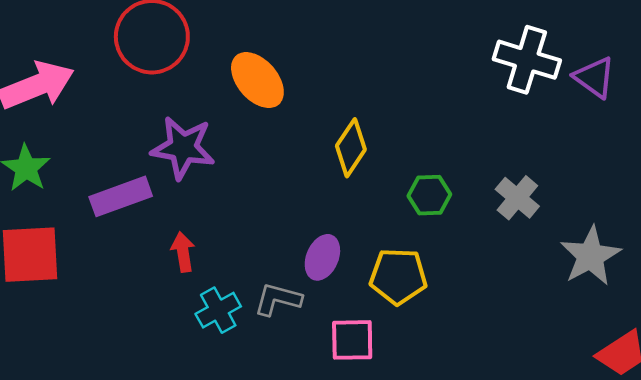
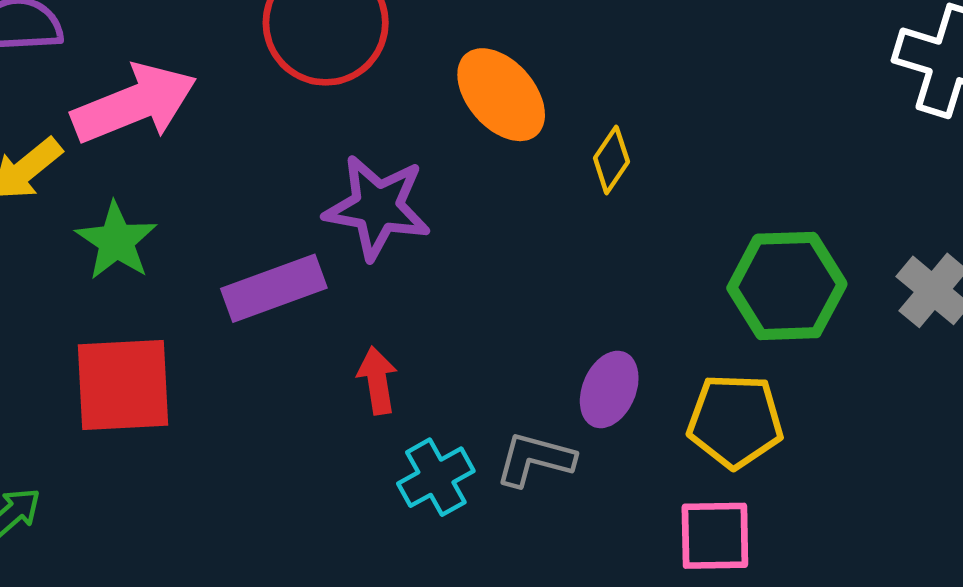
yellow diamond: (351, 148) -> (611, 160), moved, size x0.7
green hexagon: (429, 195) -> (787, 286), size x1.6
pink square: (352, 340) -> (715, 536), moved

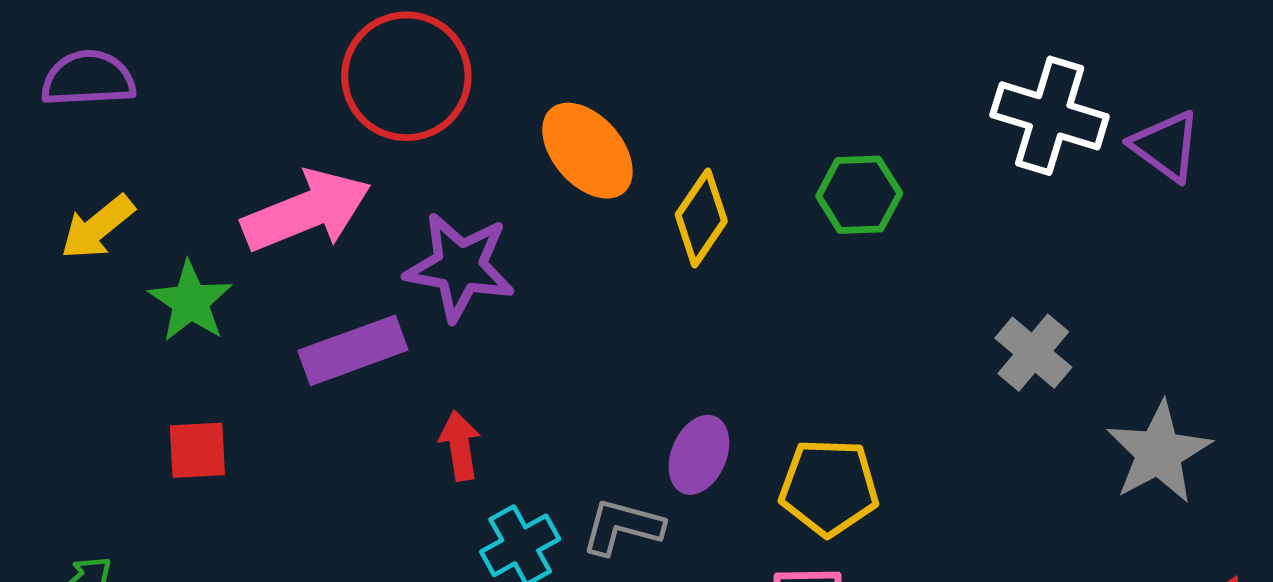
pink arrow: (134, 104) -> (307, 211), moved
yellow diamond: (611, 160) -> (701, 218), size x1.4
green hexagon: (787, 286) -> (859, 195), moved, size x0.7
red square: (123, 385) -> (197, 450), size x0.6

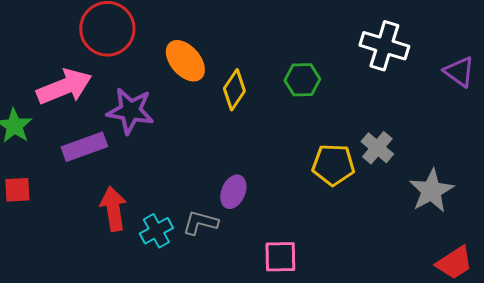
purple triangle: (1166, 146) -> (459, 72), moved
red arrow: (460, 446) -> (113, 209), moved, size x1.5
yellow pentagon: (829, 487) -> (333, 165), moved

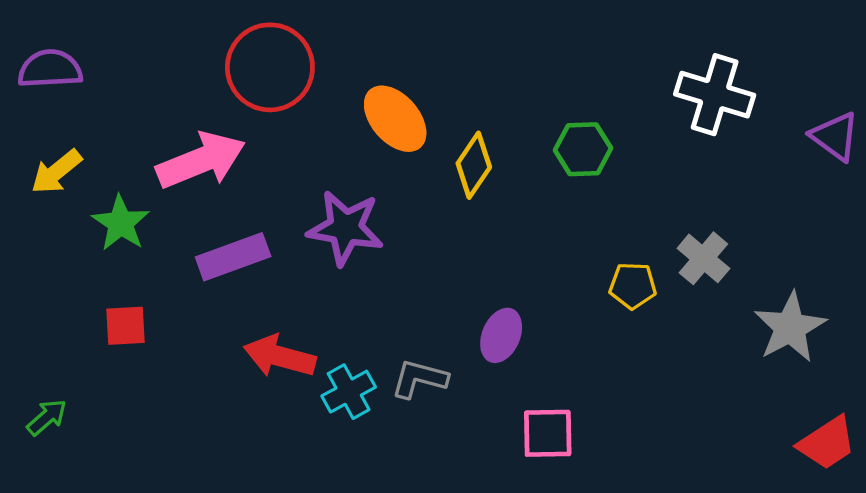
purple star: (130, 111) -> (345, 228), moved
yellow pentagon: (333, 165) -> (633, 286), size x0.7
purple ellipse: (233, 192) -> (501, 335), moved
red arrow: (113, 209) -> (280, 356), turned -66

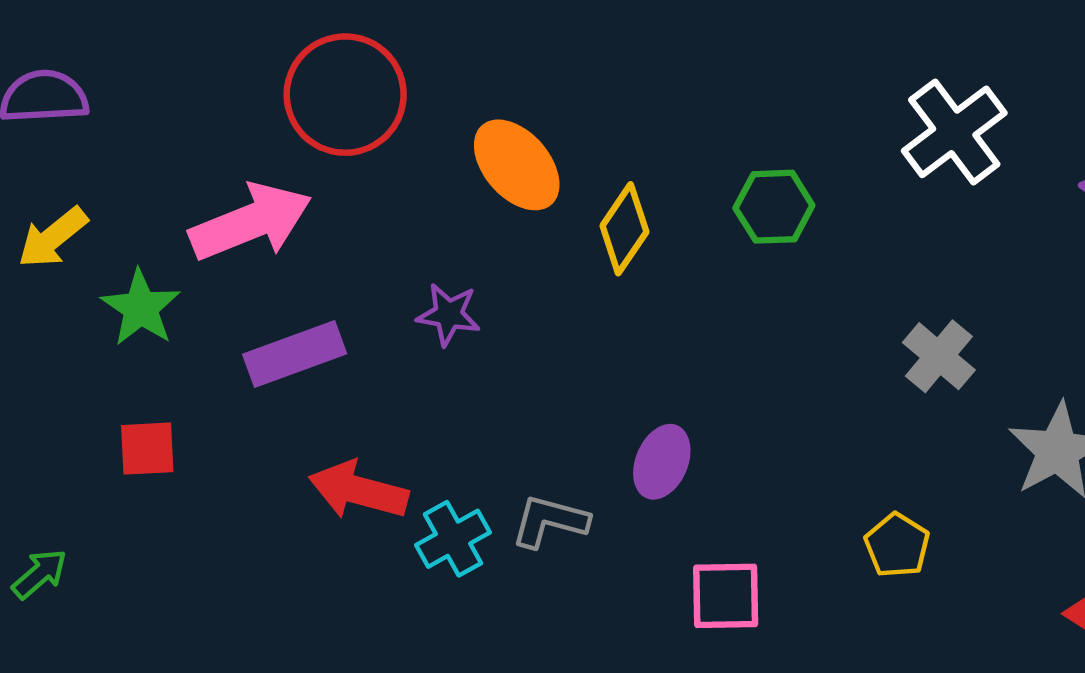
white cross: (715, 95) -> (954, 132), turned 36
purple star: (345, 228) -> (449, 314), size x0.6
yellow pentagon: (633, 286) -> (897, 545), moved, turned 30

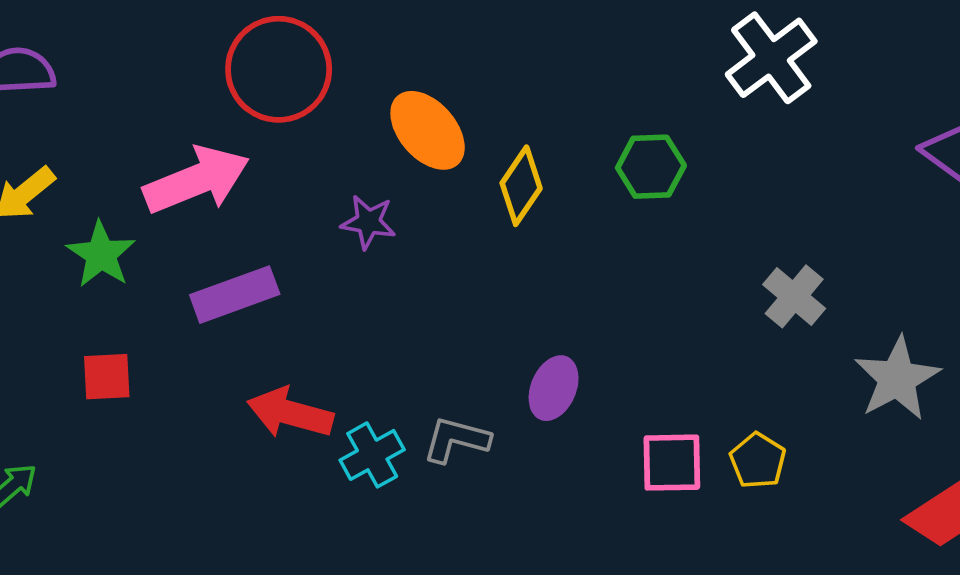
white cross: (954, 132) -> (771, 58), moved
purple star: (449, 314) -> (368, 222), moved
pink square: (726, 596) -> (672, 463), moved

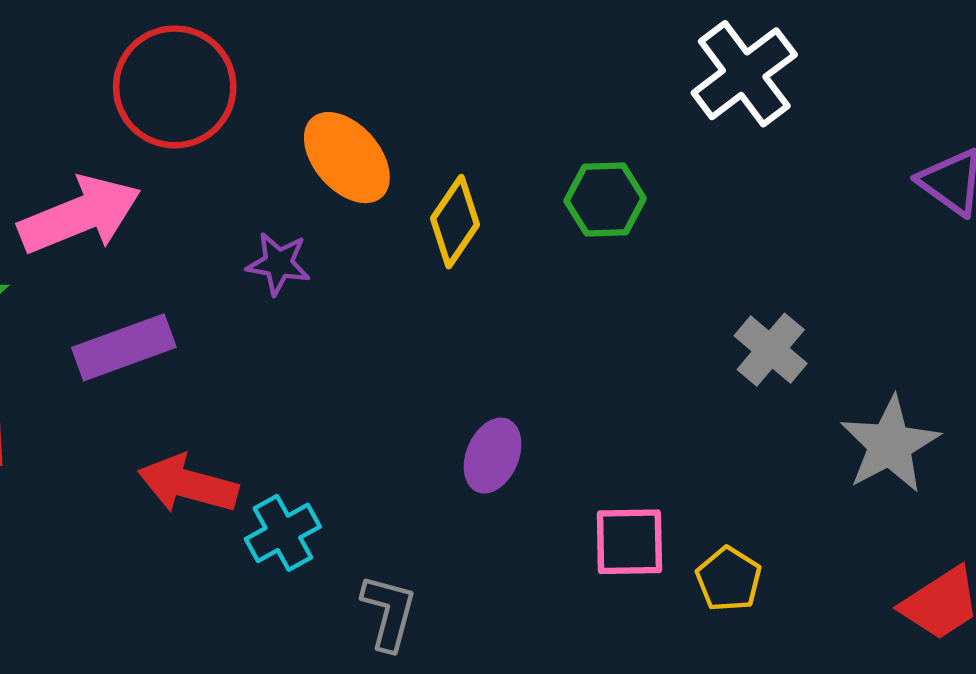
gray L-shape: (456, 440) -> (389, 612), moved, turned 90
yellow pentagon: (758, 461) -> (729, 579), moved

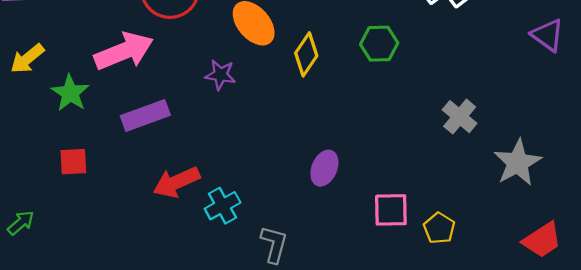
red arrow: (188, 484) -> (176, 182), turned -39

